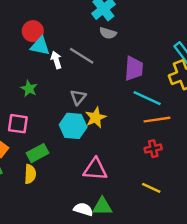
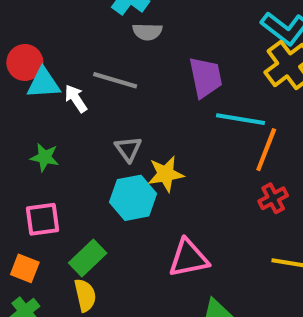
yellow star: (96, 118) -> (166, 174), turned 30
orange line: (157, 120) -> (266, 150), turned -45

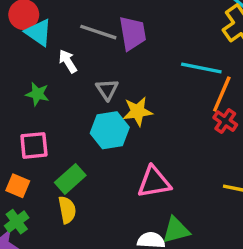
purple trapezoid: (205, 77) -> (133, 33), moved
cyan triangle: (43, 83) -> (39, 32), turned 36
white arrow: (76, 99) -> (68, 61), moved
red cross: (273, 198) -> (225, 121), moved, turned -30

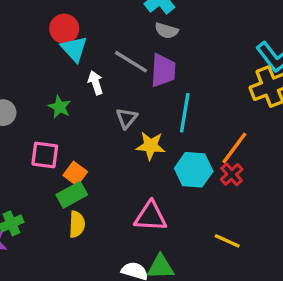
cyan line: (201, 68) -> (185, 113), moved, turned 75
cyan hexagon: (110, 130) -> (194, 170), moved
orange square: (18, 186) -> (75, 173), moved
yellow semicircle: (67, 210) -> (77, 224), moved

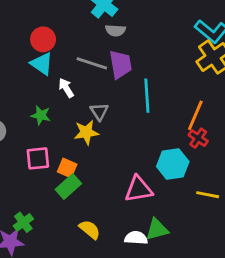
red circle: (64, 29) -> (43, 39), moved
yellow star: (151, 146) -> (86, 132), moved
cyan hexagon: (194, 170) -> (173, 164), moved
yellow semicircle: (77, 224) -> (90, 229), moved, turned -40

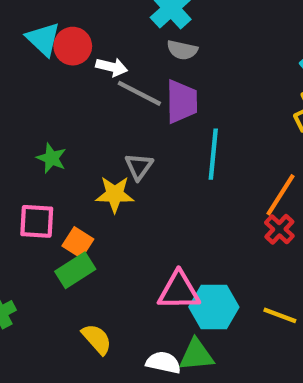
cyan triangle: (42, 64) -> (43, 39), moved
white arrow: (66, 88) -> (112, 67), moved, turned 126
cyan hexagon: (173, 164) -> (214, 307), moved

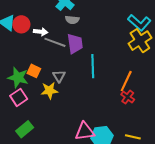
green star: (51, 158) -> (18, 77), size x1.5
pink square: (37, 221) -> (19, 97), moved, turned -30
orange square: (78, 243) -> (34, 71), moved
green rectangle: (75, 270) -> (25, 129), moved

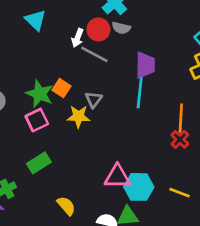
red circle: (21, 24) -> (98, 29), moved
white arrow: (41, 32) -> (78, 38), turned 96
purple trapezoid: (75, 44) -> (145, 65), moved
orange line: (126, 81) -> (181, 118), turned -30

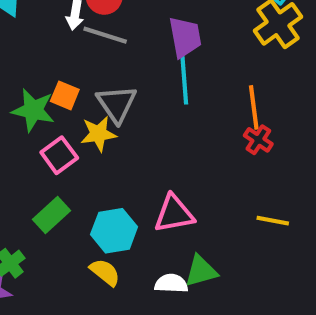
gray triangle: (94, 100) -> (117, 104), size x1.5
pink square: (37, 120) -> (59, 155), moved
cyan hexagon: (139, 187) -> (114, 231), moved

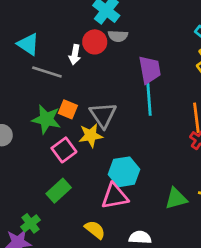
gray line: (105, 35) -> (47, 72), moved
pink triangle: (174, 214) -> (115, 196), moved
cyan hexagon: (114, 231) -> (124, 172), moved
green triangle: (201, 271) -> (176, 199), moved

